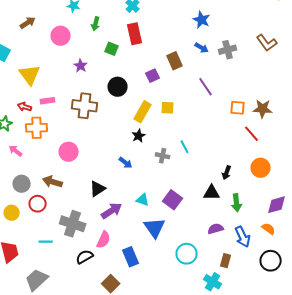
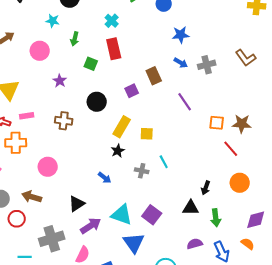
blue star: (202, 20) -> (181, 35), turned -30
brown cross: (85, 106) -> (64, 121), size x0.7
yellow square: (168, 108) -> (147, 134), moved
cyan triangle: (143, 200) -> (122, 215), size x1.6
gray cross: (73, 224) -> (52, 239), turned -35

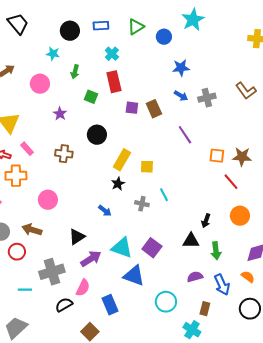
purple square: (132, 91) -> (132, 108), moved, turned 32
pink rectangle: (27, 116) -> (27, 149), turned 56
blue triangle: (134, 243) -> (134, 276), turned -35

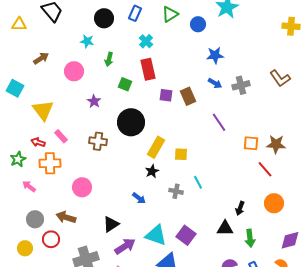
blue rectangle: (101, 26) -> (135, 13), turned -63
black circle: (97, 135) -> (131, 122), size x1.4

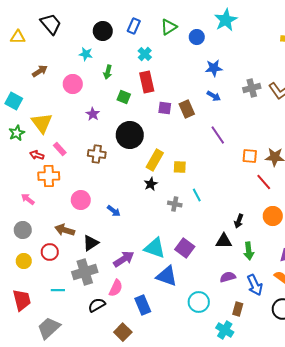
gray cross: (241, 85) -> (252, 88), moved
green star: (18, 159) -> (17, 133), moved
blue arrow: (139, 198) -> (114, 211), moved
gray circle: (35, 219) -> (23, 230), moved
black triangle: (111, 224) -> (91, 243), moved

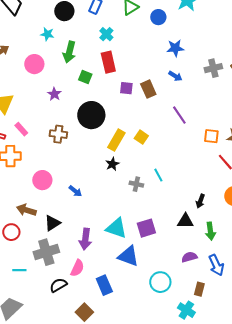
green arrow: (108, 72) -> (69, 52), size x1.5
yellow square: (180, 167) -> (141, 137), moved, turned 32
purple square: (185, 248) -> (146, 228), turned 36
purple arrow: (124, 259) -> (85, 239), turned 130

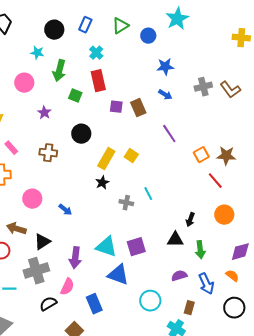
black circle: (91, 115) -> (81, 134), size x0.7
orange square: (211, 136) -> (201, 155), turned -35

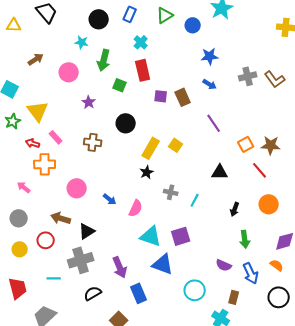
cyan line: (148, 194) -> (195, 200), moved, turned 56
black triangle: (175, 240) -> (220, 172), moved
purple arrow: (75, 258) -> (120, 267), moved, turned -30
purple semicircle: (179, 276) -> (224, 265), turned -140
pink semicircle: (67, 287) -> (136, 208), moved

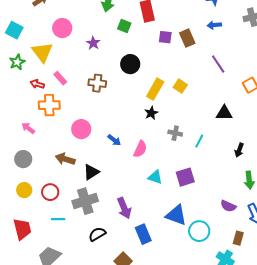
pink circle: (69, 72) -> (62, 28), moved
blue arrow: (210, 84) -> (214, 25), turned 144
cyan triangle: (151, 236) -> (155, 177), size x0.7
red circle: (46, 240) -> (50, 192), moved
blue triangle: (163, 264) -> (176, 215), moved

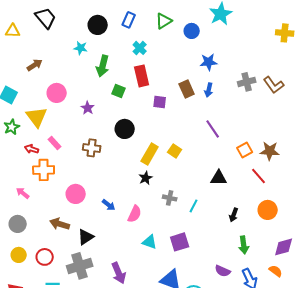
blue arrow: (214, 25) -> (209, 90), turned -72
brown rectangle: (187, 38) -> (187, 89), moved

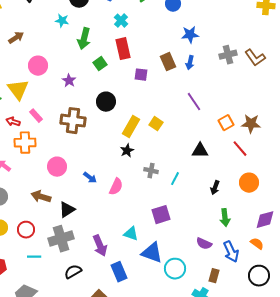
green square: (119, 91) -> (100, 64), turned 32
brown cross: (92, 148) -> (73, 121), size x1.4
cyan triangle: (150, 242) -> (131, 234), moved

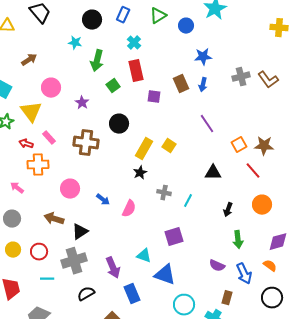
cyan circle: (175, 269) -> (184, 305), moved

